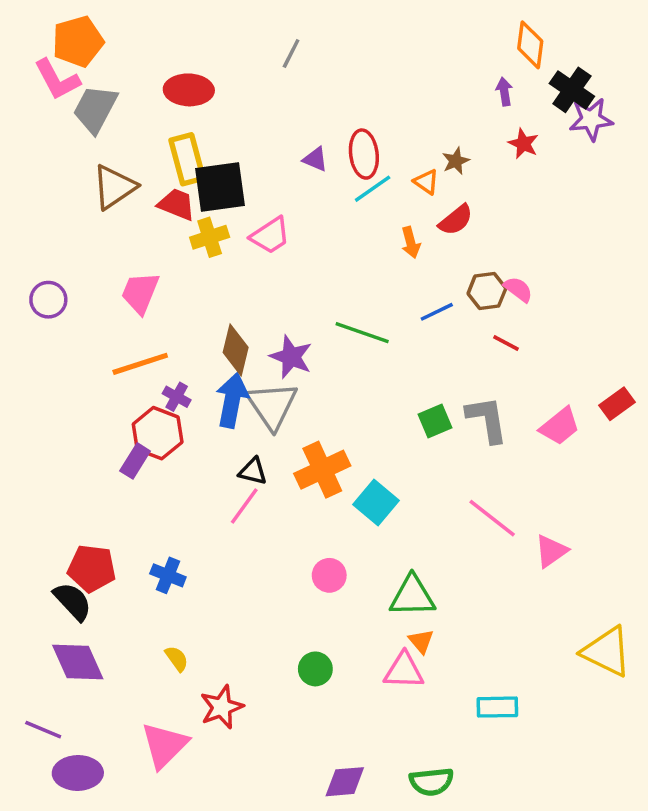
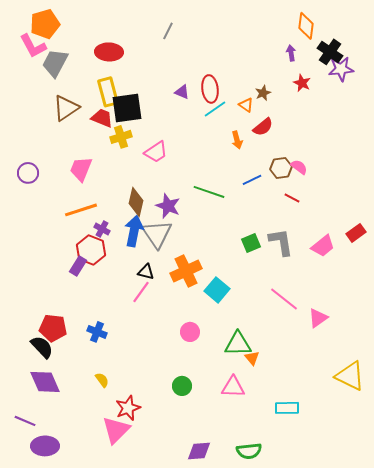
pink trapezoid: (270, 236) -> (156, 152), moved
orange triangle: (421, 641) -> (252, 358), moved
pink triangle: (164, 745) -> (116, 430), moved

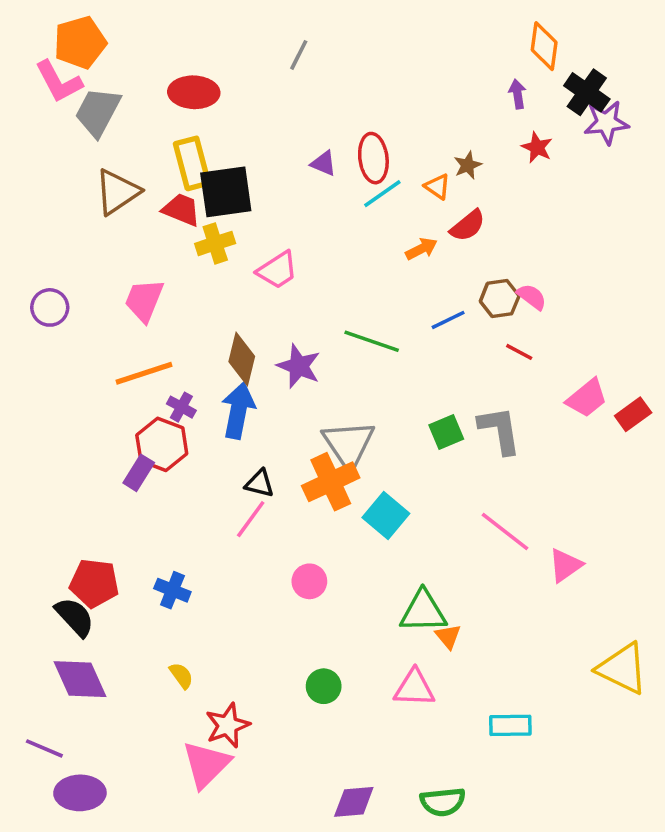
orange arrow: (237, 140) -> (421, 249), turned -102
gray triangle: (157, 234) -> (349, 444), moved
pink trapezoid: (323, 246) -> (587, 398), moved
pink circle: (190, 332) -> (309, 581), moved

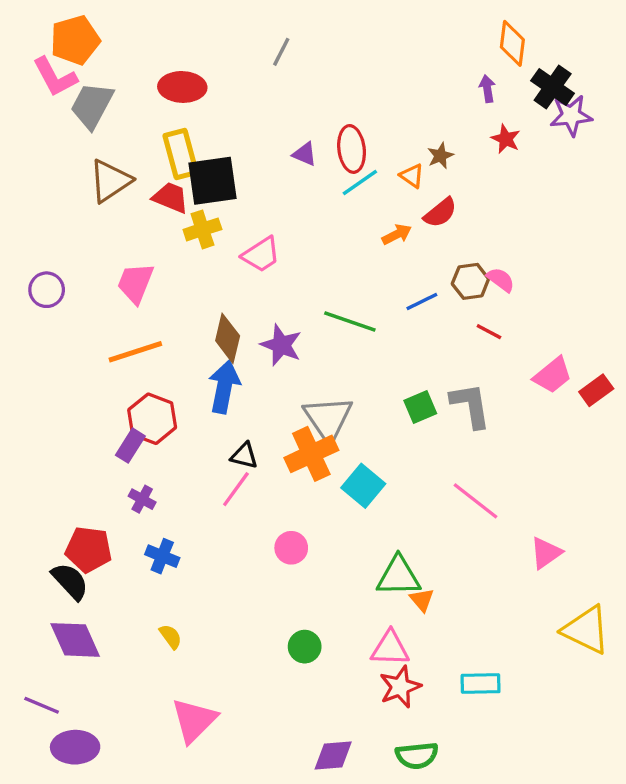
purple cross: (181, 407) -> (142, 499), moved
pink triangle: (565, 565) -> (546, 553), moved
red star: (228, 725) -> (400, 687), moved

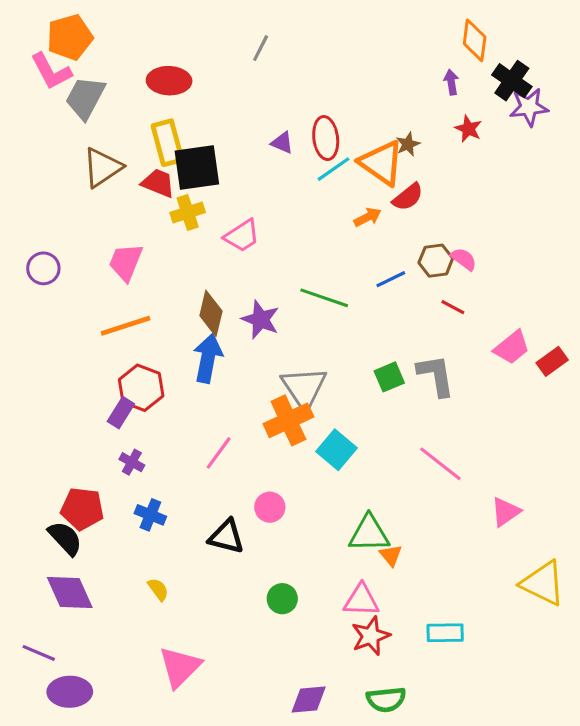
orange triangle: (412, 176) -> (382, 163), size x2.0
black triangle: (244, 456) -> (226, 537), moved, size x1.4

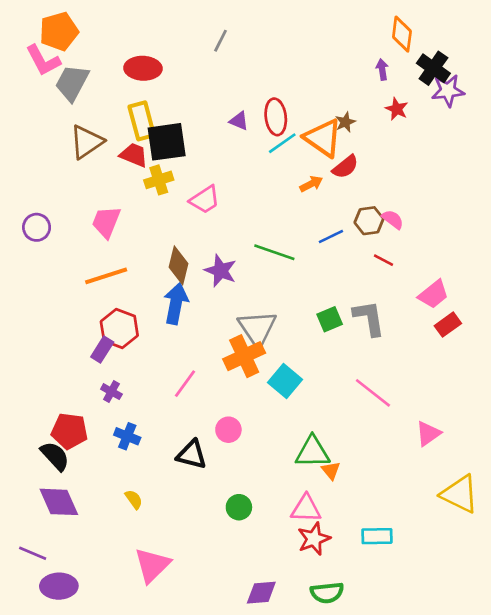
red rectangle: (552, 361) -> (448, 325), moved

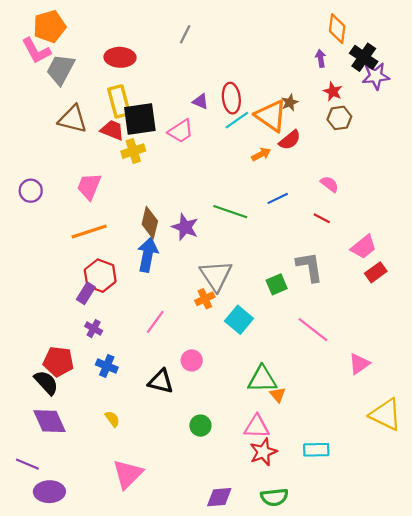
brown triangle: (86, 142) -> (73, 119), turned 48
pink trapezoid: (205, 200) -> (181, 131), moved
brown hexagon: (369, 221) -> (339, 118), moved
green square: (330, 319) -> (277, 284), moved
orange cross: (244, 356) -> (205, 299), size x0.6

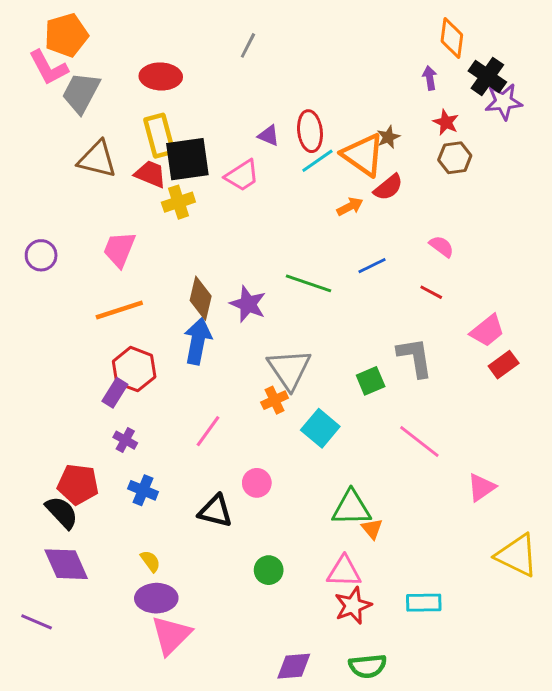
purple ellipse: (49, 492) -> (156, 598), moved

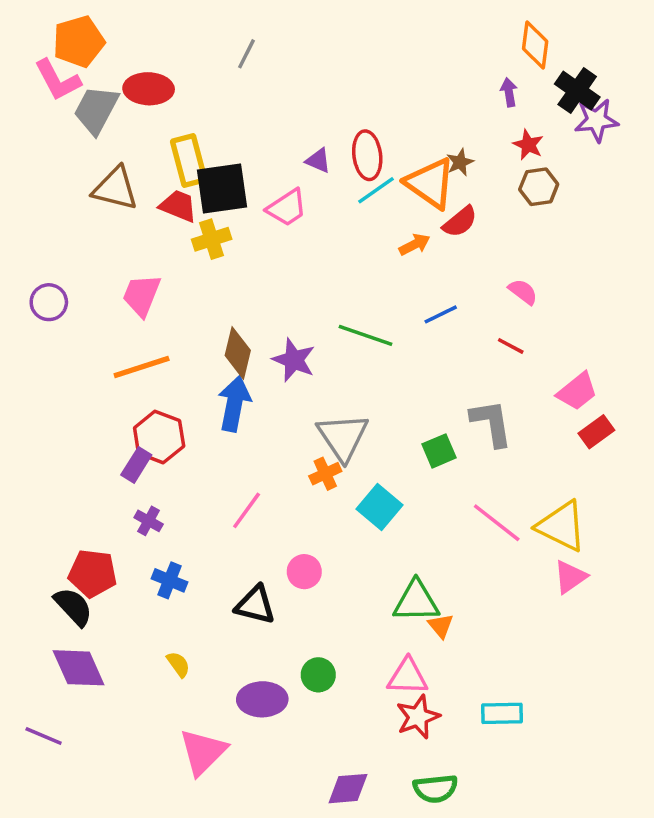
gray line: (248, 45) -> (247, 54), moved
red ellipse: (161, 76) -> (149, 89), moved
yellow triangle: (517, 555) -> (561, 526), moved
purple ellipse: (156, 598) -> (262, 699), moved

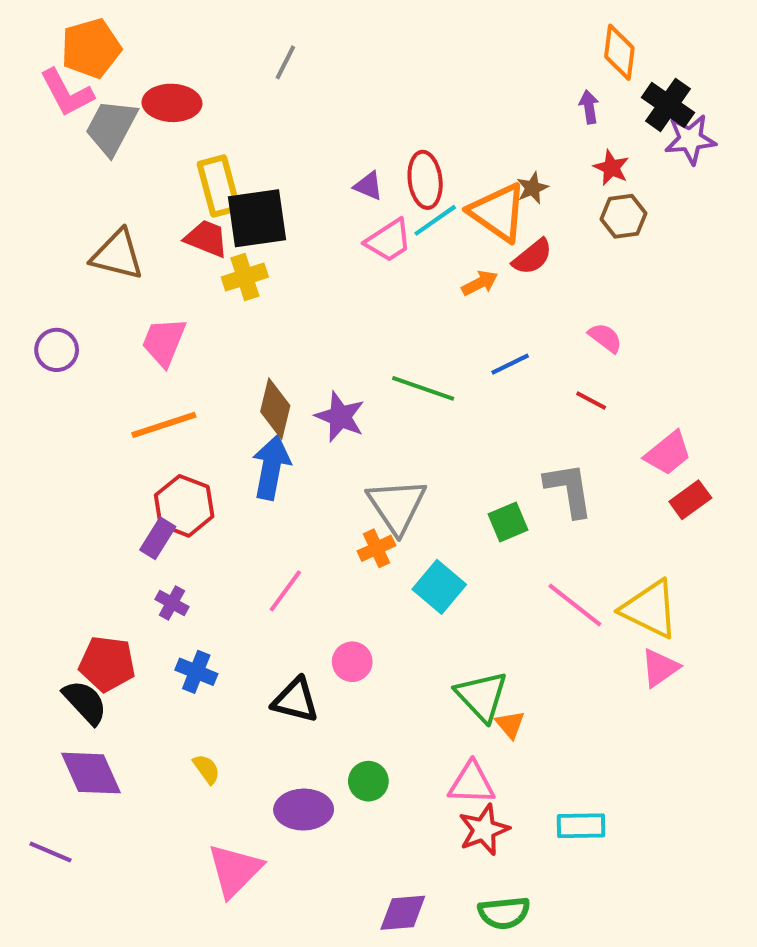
brown triangle: (115, 188) -> (117, 255), moved
pink trapezoid: (287, 208) -> (389, 241), moved
green triangle: (416, 601) -> (482, 696), turned 48

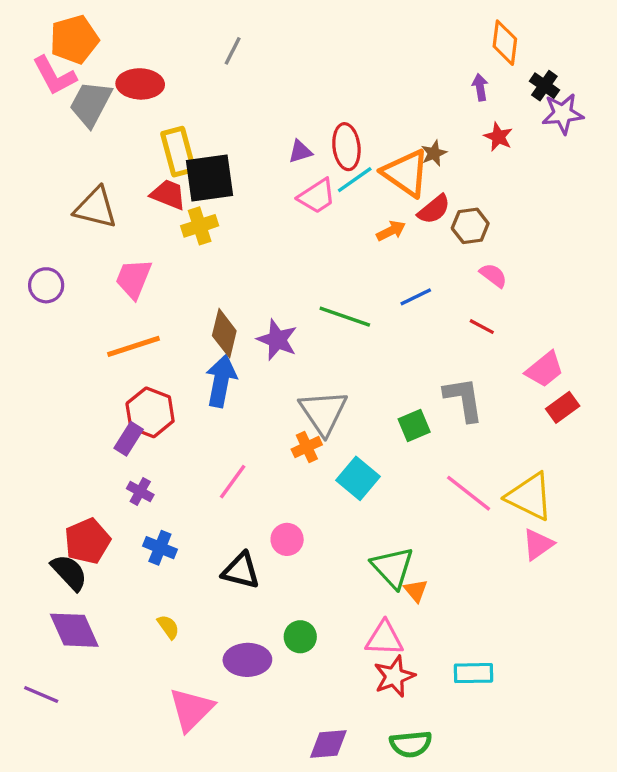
black cross: (668, 105) -> (544, 86), size x0.7
purple triangle: (368, 186) -> (300, 152), turned -40
brown hexagon: (623, 216) -> (470, 226), moved
red pentagon: (107, 664) -> (87, 541), turned -30

